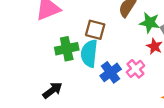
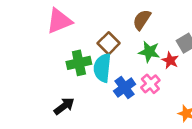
green star: (150, 23) -> (149, 52), moved
brown square: (95, 30) -> (109, 43), turned 30

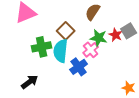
red star: (170, 60) -> (116, 35), moved
pink cross: (150, 84) -> (91, 50), moved

